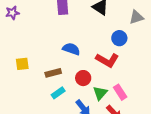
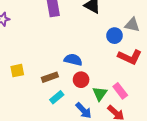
gray triangle: (136, 17) -> (132, 25), moved, turned 35
blue semicircle: (71, 49) -> (73, 60), moved
red L-shape: (107, 60) -> (130, 57), moved

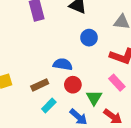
blue circle: (115, 36) -> (89, 38), moved
pink rectangle: (120, 91) -> (117, 83), moved

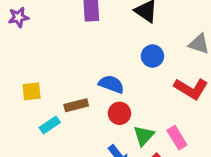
pink rectangle: (117, 83) -> (177, 138), moved
cyan rectangle: (49, 105) -> (50, 125), moved

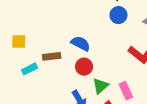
blue circle: (152, 56) -> (118, 15), moved

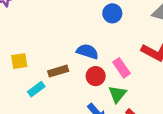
blue circle: (118, 15) -> (112, 13), moved
pink rectangle: (126, 91) -> (121, 68), moved

